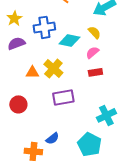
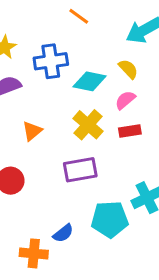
yellow cross: (53, 68) -> (88, 125), moved
orange triangle: (32, 72) -> (32, 131), turned -40
cyan pentagon: (89, 144) -> (110, 219), moved, turned -30

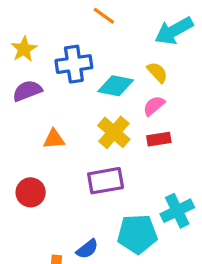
orange triangle: (32, 131) -> (54, 139), turned 35

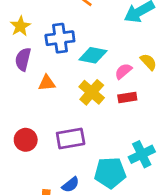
yellow semicircle: (157, 72) -> (148, 62), moved
purple semicircle: (27, 91) -> (23, 59), turned -55
orange triangle: (54, 139) -> (47, 83), moved
purple rectangle: (106, 181) -> (71, 138), moved

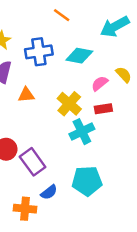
cyan diamond: (93, 55) -> (79, 56), moved
purple rectangle: (71, 138) -> (33, 162), moved, turned 64
cyan cross: (142, 154) -> (82, 132), moved

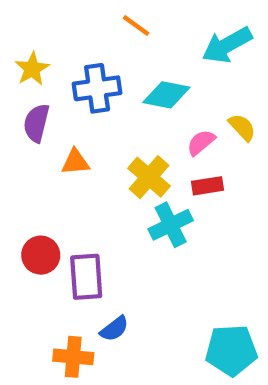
purple rectangle: (33, 162) -> (86, 277), turned 32
cyan pentagon: (87, 181) -> (231, 350), moved

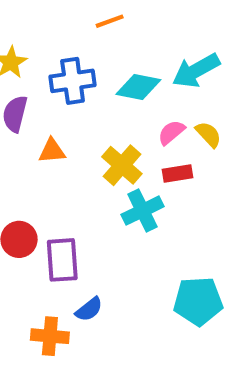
orange line: (136, 26) -> (110, 21), turned -56
cyan arrow: (227, 45) -> (196, 71), moved
yellow semicircle: (242, 127) -> (208, 134), moved
cyan pentagon: (231, 350) -> (198, 301), moved

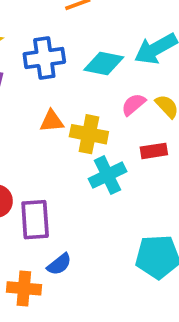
orange triangle: (52, 151) -> (52, 121), moved
yellow cross: (122, 165) -> (89, 134), turned -30
red rectangle: (178, 174) -> (154, 151), moved

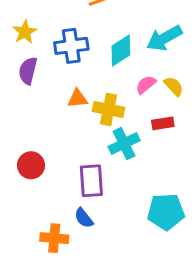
cyan diamond: (104, 64) -> (121, 51), turned -44
purple rectangle: (35, 220) -> (91, 181), moved
blue semicircle: (59, 264) -> (84, 218), turned 90

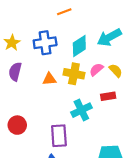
yellow star: (25, 32) -> (12, 43), moved
purple semicircle: (28, 71) -> (15, 72), moved
yellow cross: (109, 109) -> (74, 74), moved

